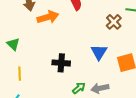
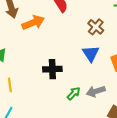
brown cross: (114, 22) -> (96, 27), moved

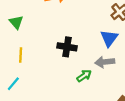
gray arrow: (96, 91) -> (105, 62), moved

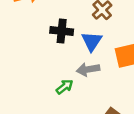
black cross: (67, 47) -> (62, 31), moved

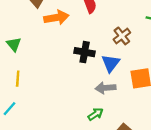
green arrow: (65, 87) -> (96, 114), moved

